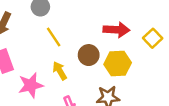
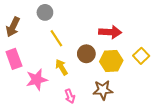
yellow square: (153, 38) -> (141, 56), moved

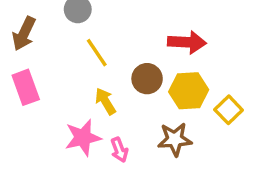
yellow square: (141, 56) -> (229, 110), moved
pink star: (37, 80) -> (83, 138), moved

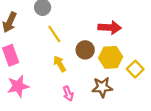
pink star: (83, 138) -> (18, 86), moved

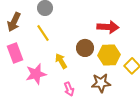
yellow line: (54, 34) -> (43, 33), moved
pink star: (18, 86) -> (36, 74), moved

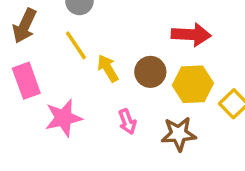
yellow arrow: (61, 61) -> (108, 68), moved
pink arrow: (69, 89) -> (127, 121), moved

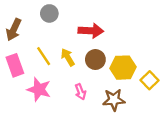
red arrow: (191, 35) -> (91, 31), moved
yellow line: (76, 45) -> (44, 56), moved
pink star: (64, 118) -> (39, 89), turned 30

